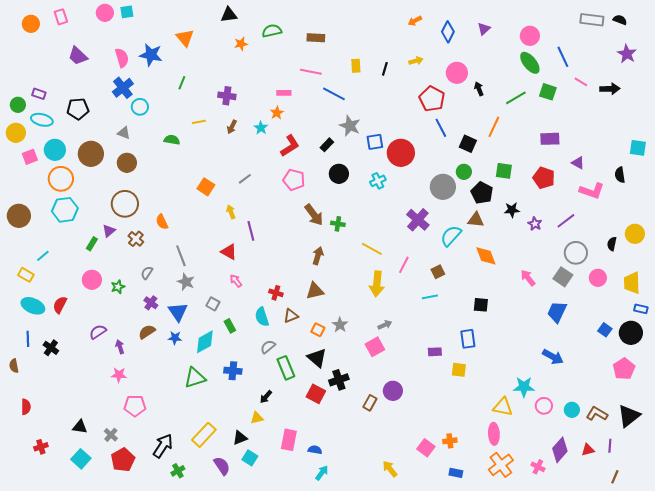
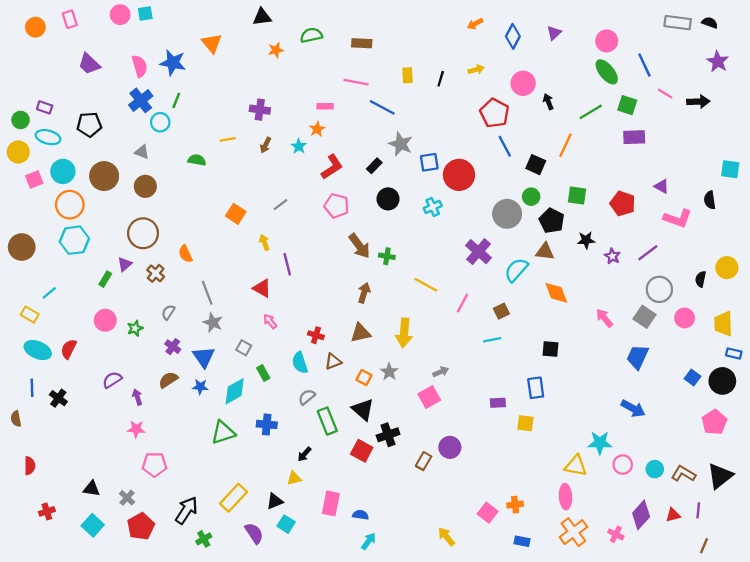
green line: (182, 83) -> (176, 100), moved
purple rectangle: (550, 139) -> (634, 137), moved
yellow arrow: (377, 284) -> (404, 333), moved

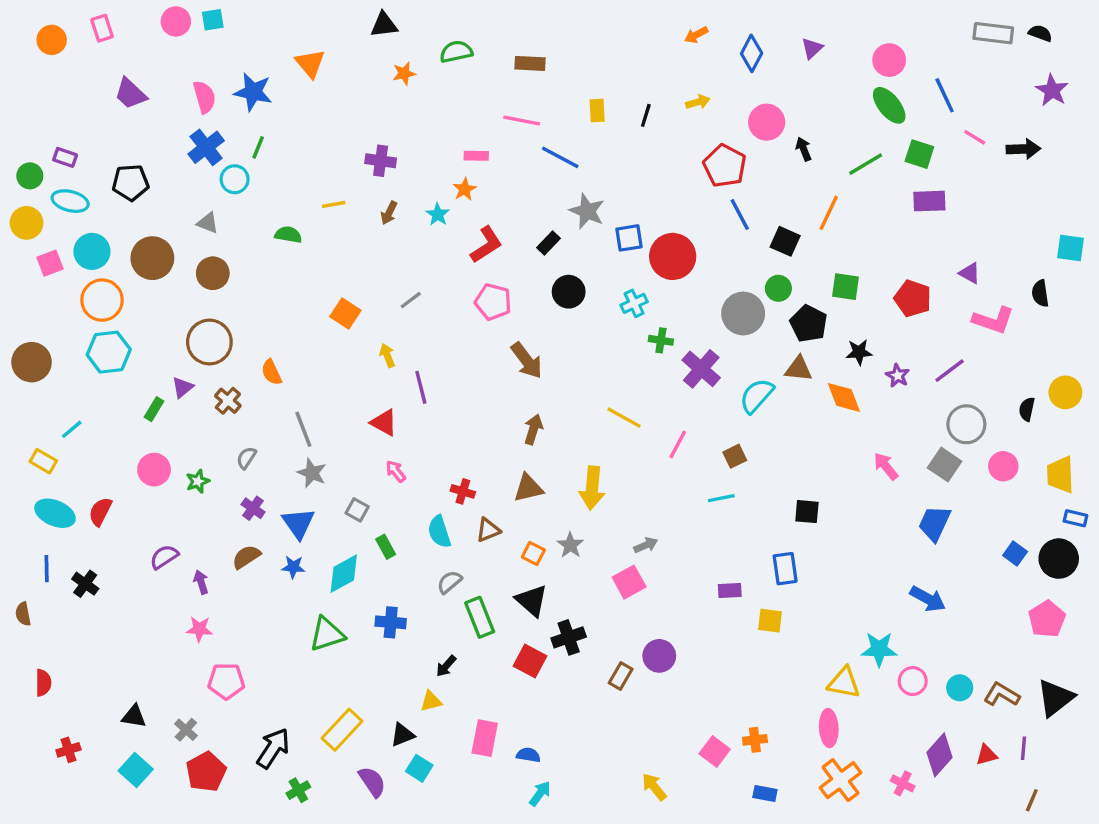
green cross: (387, 256) -> (661, 340), moved
orange diamond: (556, 293) -> (844, 397), moved

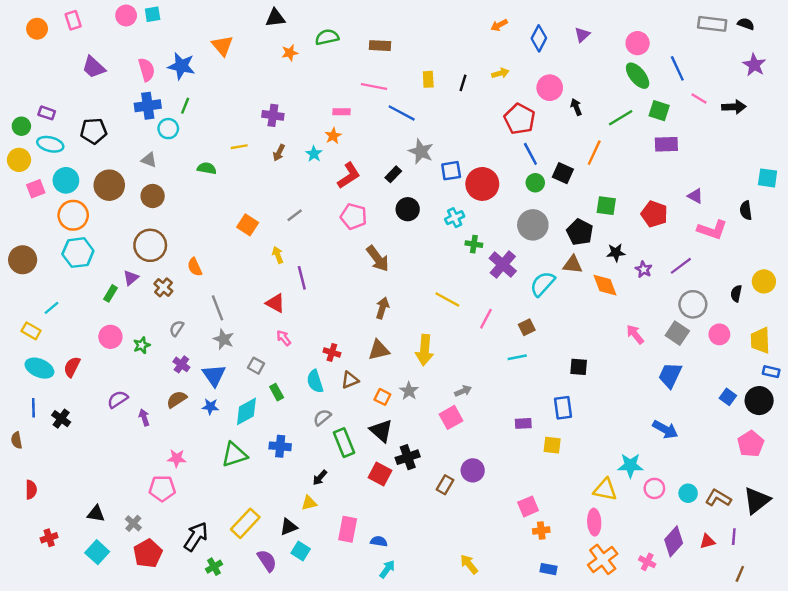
blue cross: (206, 147) -> (148, 106), turned 30
green circle: (778, 288) -> (535, 183), moved
pink star: (199, 629) -> (177, 458), moved
pink square: (715, 752) -> (528, 506), moved, turned 30

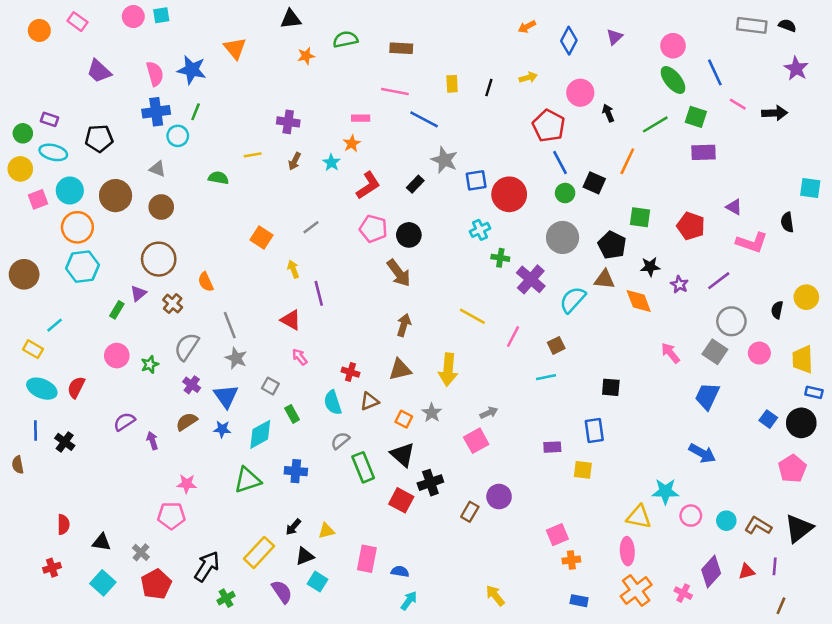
pink rectangle: (73, 20) -> (77, 22), turned -36
black circle: (408, 209) -> (409, 235), moved
gray semicircle: (177, 328) -> (187, 347), size x1.6
black arrow: (320, 478) -> (293, 527), moved
red semicircle: (31, 490) -> (63, 524), moved

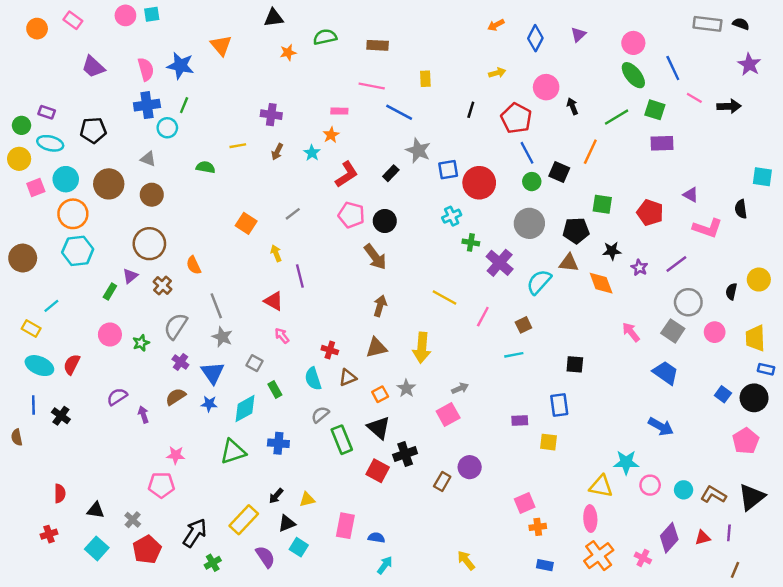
black line: (489, 88) -> (471, 110), moved
black pentagon: (612, 245) -> (576, 231), turned -30
blue trapezoid: (707, 396) -> (666, 373), turned 100
orange square: (404, 419) -> (380, 394), turned 35

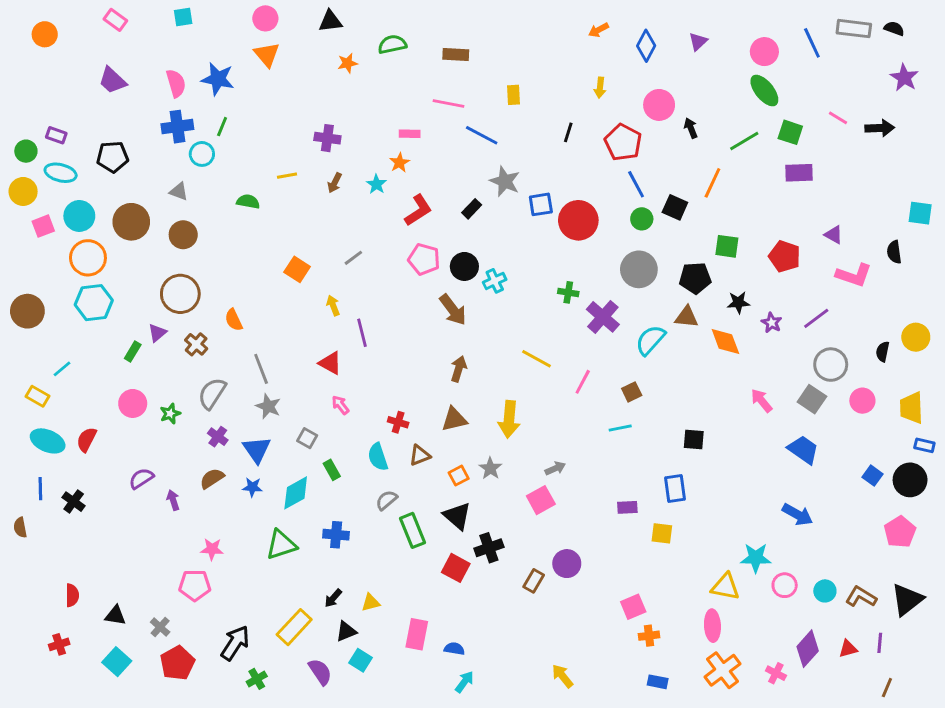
pink circle: (125, 15) -> (265, 18), moved
pink rectangle: (73, 20) -> (115, 20), moved
blue line: (673, 68) -> (812, 43), moved
yellow arrow: (497, 73) -> (600, 88), turned 112
cyan cross: (452, 216) -> (495, 281), moved

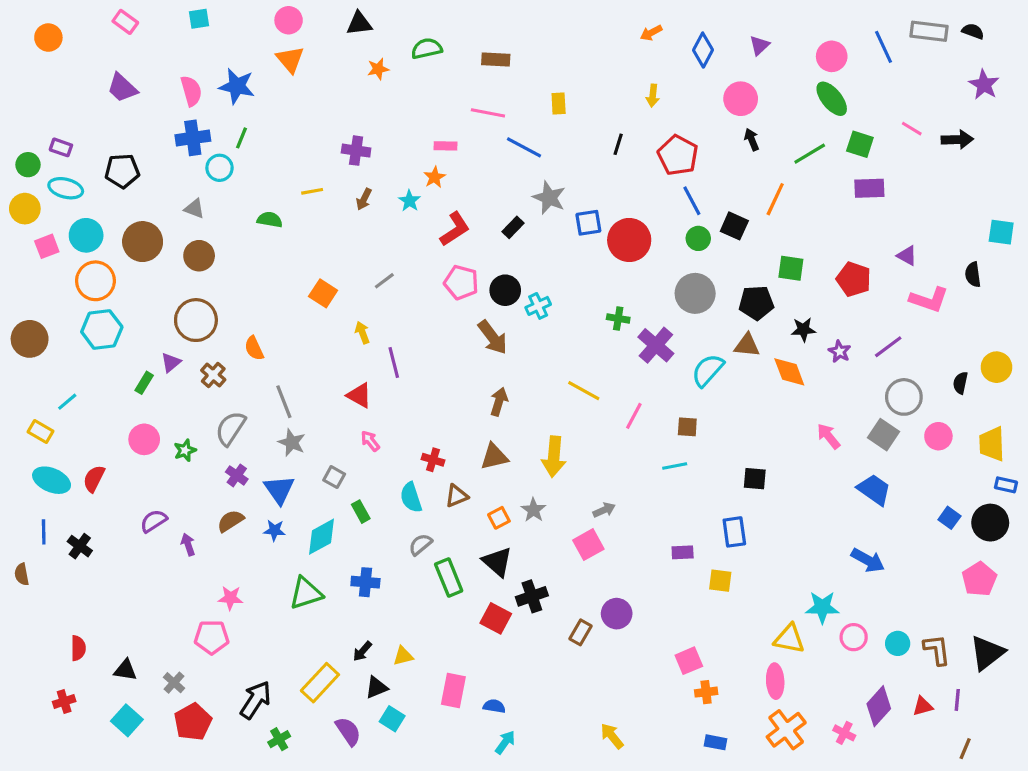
pink circle: (659, 105) -> (741, 99), moved
brown square: (632, 392) -> (687, 427), turned 30
brown L-shape: (861, 597) -> (937, 650), turned 52

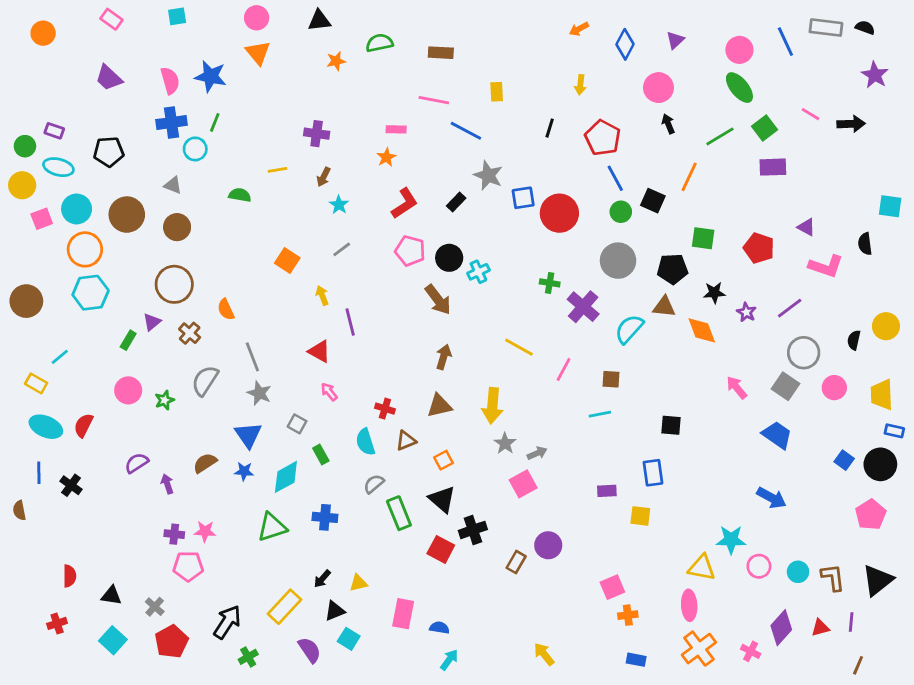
green square: (860, 144) -> (765, 128), turned 35
cyan star: (409, 201) -> (339, 205), moved
purple cross: (237, 475) -> (174, 534), moved, turned -30
gray star: (533, 510) -> (505, 443), moved

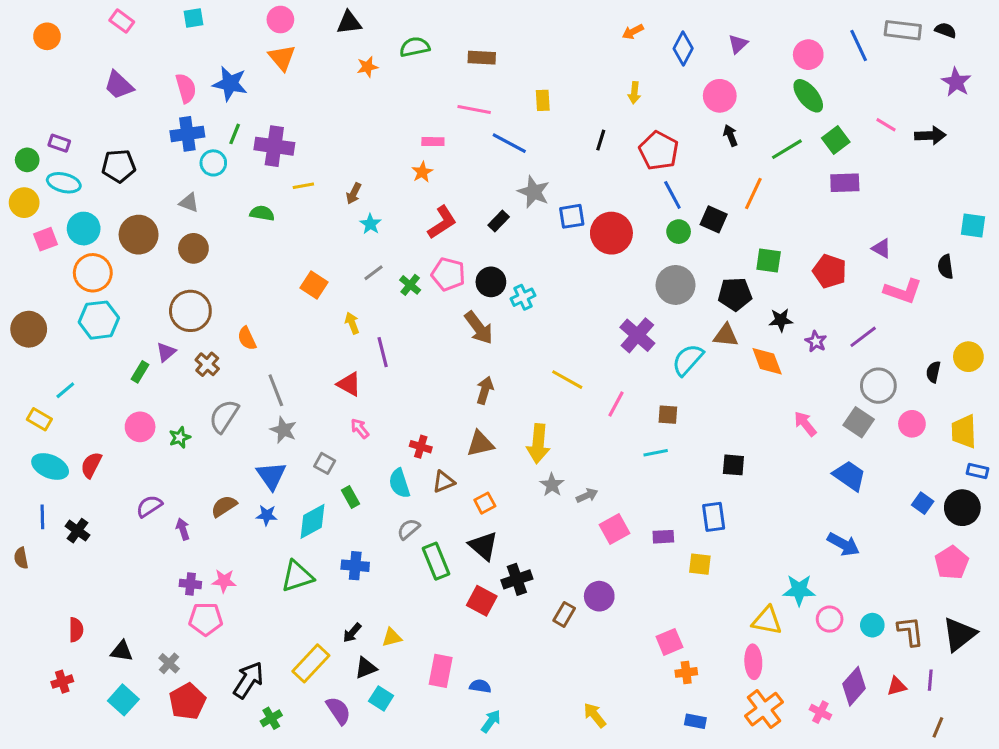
purple cross: (317, 134) -> (274, 146), moved, size x1.4
green cross: (550, 283) -> (410, 285), moved, turned 30
pink square: (523, 484) -> (614, 529), moved

